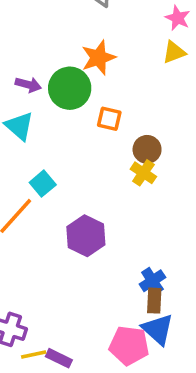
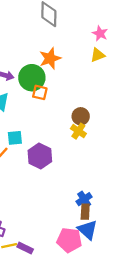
orange square: (109, 119) -> (40, 92), moved
cyan square: (43, 184) -> (15, 138), turned 35
purple hexagon: (86, 236) -> (40, 156), moved

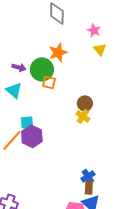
pink star: (100, 33) -> (94, 30), moved
yellow triangle: (98, 55) -> (100, 49), turned -48
purple hexagon: (40, 156) -> (32, 136), moved

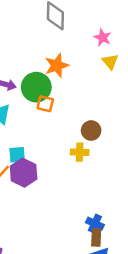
yellow cross: (83, 116) -> (80, 152), moved, turned -32
blue cross: (88, 176) -> (95, 224), turned -32

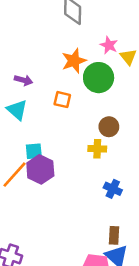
pink star: (103, 37) -> (109, 45), moved
green circle: (36, 87) -> (99, 78), moved
blue cross: (95, 224) -> (113, 189), moved

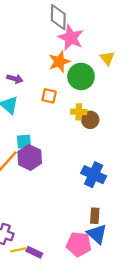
pink star: (109, 45) -> (71, 38), moved, size x1.6
yellow cross: (97, 149) -> (79, 112), moved
blue cross: (113, 189) -> (94, 175), size x1.5

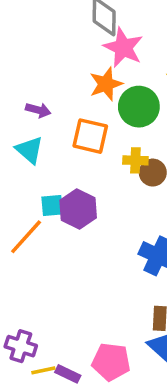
orange square: (49, 96) -> (90, 136), size x1.5
purple hexagon: (30, 158) -> (78, 209), moved
pink pentagon: (79, 244) -> (111, 362), moved

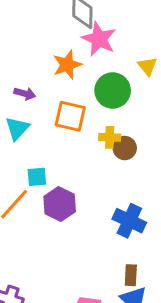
orange star: (106, 84) -> (67, 65), moved
cyan triangle: (30, 150) -> (17, 128), turned 32
purple hexagon: (78, 209) -> (60, 204), moved

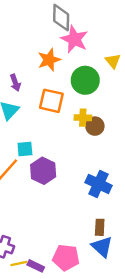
purple arrow: (25, 94) -> (15, 83), turned 56

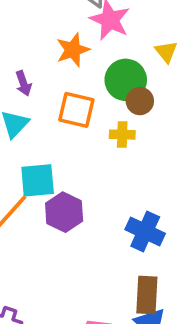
brown circle: (95, 126) -> (140, 101), moved
cyan square: (25, 149) -> (38, 180), size x1.5
brown rectangle: (100, 227) -> (147, 295), size x1.5

